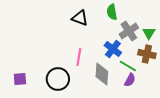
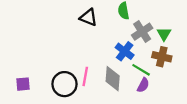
pink line: (79, 57) -> (85, 76), moved

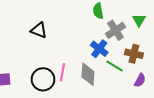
black triangle: (89, 17) -> (39, 30), moved
green triangle: (164, 34) -> (139, 20), moved
purple semicircle: (143, 85) -> (140, 80), moved

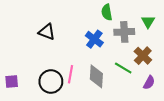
gray cross: (116, 30) -> (124, 32), turned 30
blue cross: (99, 49) -> (94, 39), moved
brown cross: (134, 54) -> (143, 56), turned 30

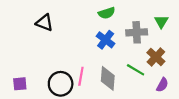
green semicircle: (107, 12) -> (107, 13), moved, turned -98
black triangle: (47, 32) -> (44, 23), moved

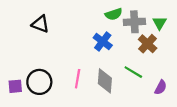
green semicircle: (107, 13) -> (114, 14), moved
gray cross: (137, 32) -> (134, 22), moved
brown cross: (156, 57) -> (148, 44), moved
black circle: (61, 84) -> (39, 82), moved

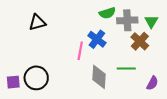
black triangle: (40, 24) -> (37, 22), turned -36
green line: (133, 72) -> (126, 69), turned -30
pink line: (78, 79) -> (80, 51), moved

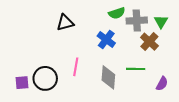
black triangle: (37, 22) -> (65, 23), moved
pink line: (80, 51) -> (76, 67), moved

